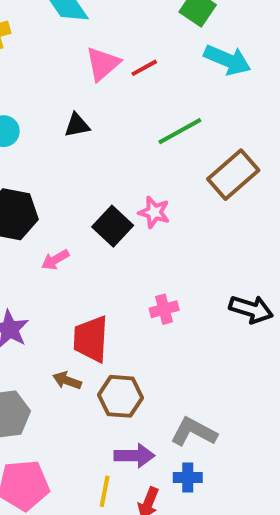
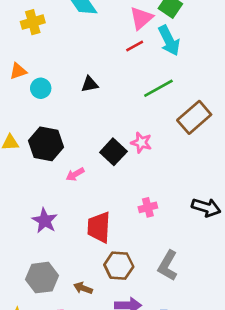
cyan arrow: (227, 60) -> (169, 41), moved, turned 40
pink triangle: (103, 64) -> (141, 18), moved
brown arrow: (67, 380) -> (83, 288), moved
gray L-shape: (194, 432) -> (168, 266), moved, turned -88

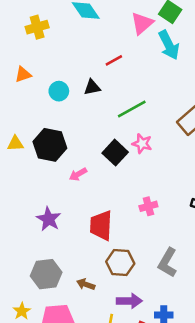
red line: (135, 46) -> (114, 60), moved
cyan circle: (41, 88) -> (59, 91), moved
green line: (158, 88) -> (132, 109), moved

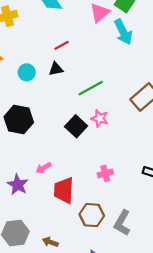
red line: (114, 60) -> (61, 45), moved
pink arrow: (78, 174) -> (43, 168), moved
brown hexagon: (120, 263) -> (92, 215), moved

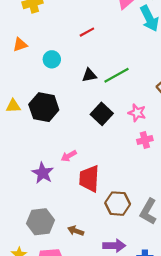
black triangle: (56, 69) -> (89, 75), moved
pink star: (100, 118) -> (137, 113), moved
pink cross: (105, 173) -> (145, 140), moved

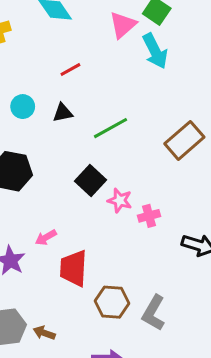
black triangle: (89, 75) -> (63, 113), moved
pink star: (137, 113) -> (120, 200), moved
brown arrow: (76, 231) -> (44, 333), moved

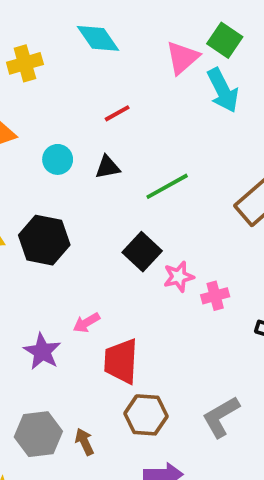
pink star: (120, 200) -> (179, 277), turned -30
brown hexagon: (112, 302) -> (146, 415), moved
gray L-shape: (154, 313) -> (221, 417), turned 30
brown arrow: (44, 333) -> (84, 442), turned 45

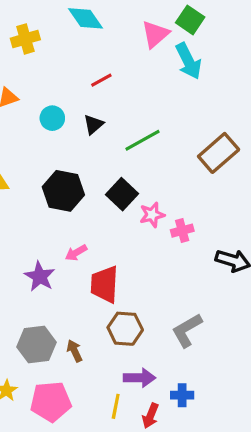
black triangle: (108, 167) -> (93, 124), turned -30
black hexagon: (44, 240) -> (63, 191), moved

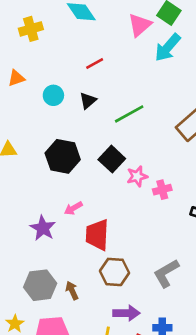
cyan arrow: (188, 61) -> (168, 48), turned 68

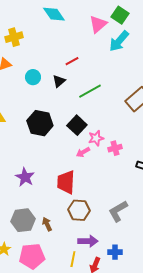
yellow cross: (31, 29) -> (14, 37), moved
red line: (95, 63) -> (72, 61), moved
pink arrow: (73, 208) -> (83, 152), moved

